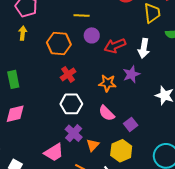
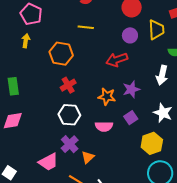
purple circle: (92, 35) -> (130, 35), moved
white arrow: (144, 48) -> (162, 75), moved
pink semicircle: (107, 113) -> (104, 126), turned -48
purple square: (131, 124) -> (131, 118), moved
yellow hexagon: (121, 151) -> (152, 143), moved

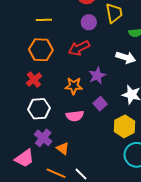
orange hexagon: (61, 54) -> (41, 50), moved
white arrow: (162, 75) -> (126, 57), turned -78
orange triangle: (88, 157) -> (63, 148), turned -32

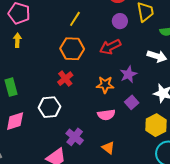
yellow line: (44, 20) -> (75, 19), turned -56
white hexagon: (39, 109) -> (49, 107), moved
orange triangle: (63, 148) -> (108, 148), moved

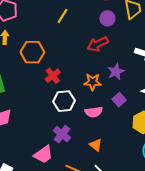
orange hexagon: (72, 49) -> (32, 52), moved
white hexagon: (49, 107) -> (64, 101), moved

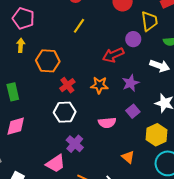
purple circle: (107, 18) -> (133, 39), moved
orange star: (93, 82) -> (99, 85), moved
white hexagon: (64, 101) -> (65, 112), moved
orange triangle: (96, 145) -> (128, 157), moved

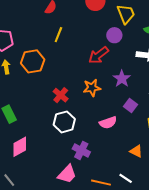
orange hexagon: (48, 61) -> (33, 61), moved

